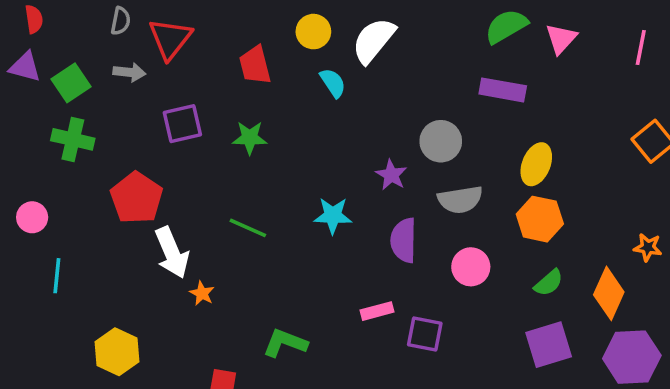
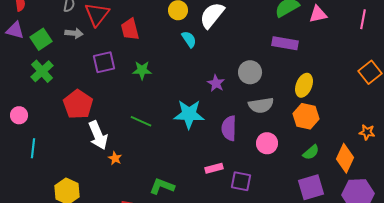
pink triangle: (561, 39) -> (318, 14), turned 36
red trapezoid: (255, 65) -> (130, 29), moved
green cross: (73, 139) -> (42, 71), turned 35
purple star: (391, 175) -> (216, 83), moved
cyan star: (333, 216) -> (189, 114), size x1.4

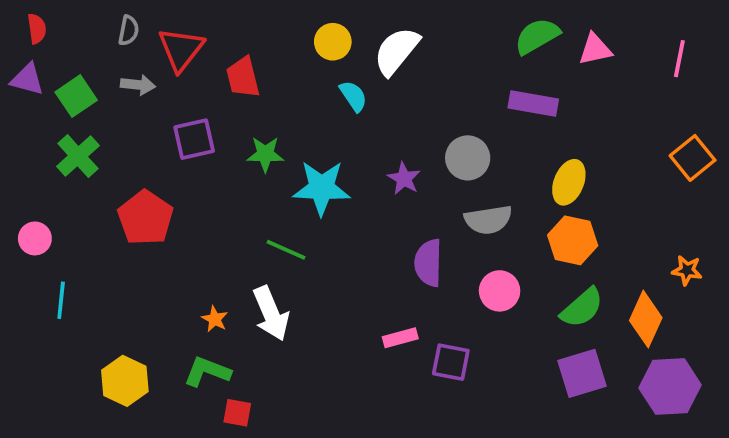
cyan star: (189, 114) -> (322, 188), moved
green line: (141, 121) -> (286, 250), moved
white arrow: (98, 135) -> (271, 313), moved
green semicircle: (311, 152) -> (582, 308), size x1.4
green L-shape: (162, 186) -> (207, 372), moved

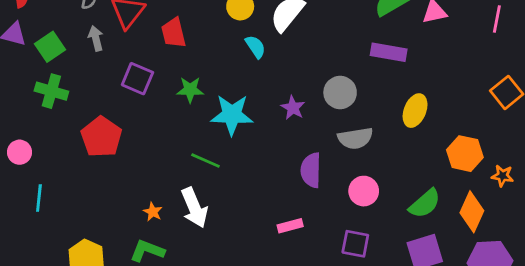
gray arrow: (138, 85) -> (96, 38), turned -110
purple square: (194, 139) -> (137, 79), turned 36
green cross: (78, 156) -> (51, 91), turned -32
orange hexagon: (573, 240) -> (465, 154), moved
purple square: (451, 362) -> (355, 244), moved

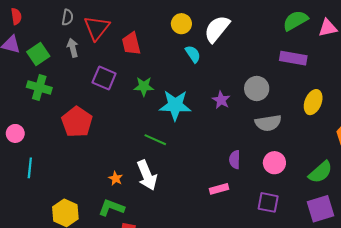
purple semicircle: (311, 170) -> (235, 160), moved, size x0.7

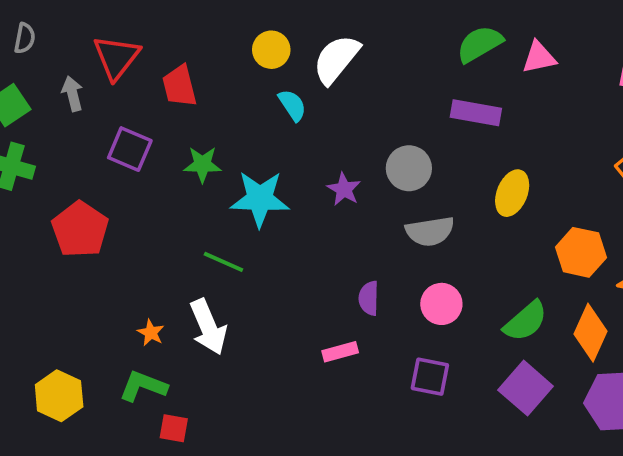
gray semicircle: (67, 17) -> (25, 38), moved
purple square: (320, 209) -> (526, 388), turned -32

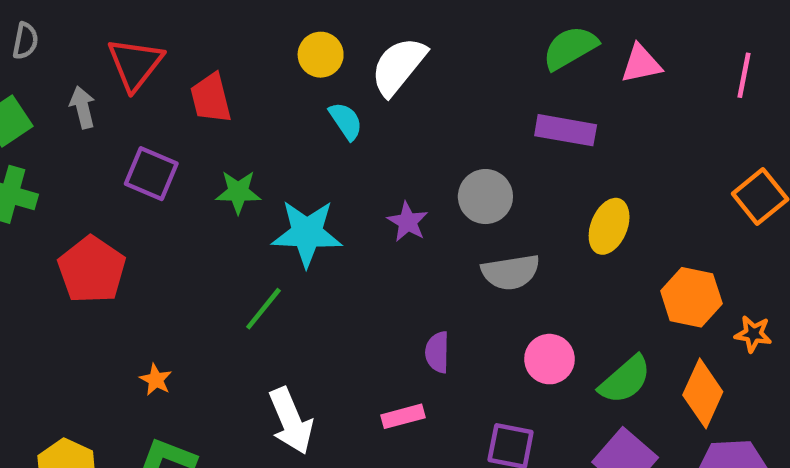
green line: (223, 262) -> (263, 309), turned -75
pink circle: (441, 304) -> (550, 359), moved
white arrow: (208, 327) -> (291, 421), moved
orange star: (151, 333) -> (156, 380), moved

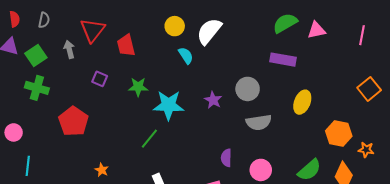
purple square: (151, 174) -> (100, 79), size x0.7
pink circle: (550, 359) -> (261, 170), moved

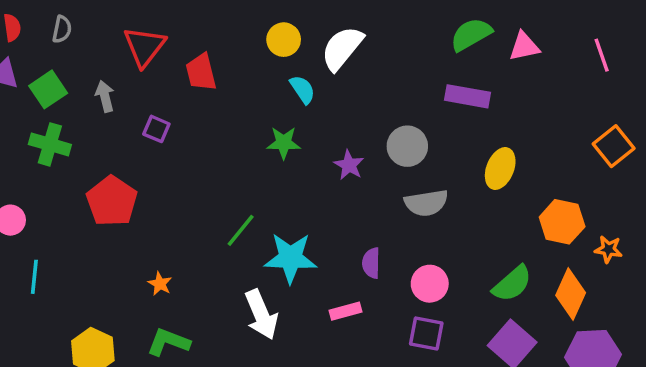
pink line: (362, 35) -> (602, 55), turned -30
gray arrow: (69, 49) -> (105, 96), moved
green star: (138, 87) -> (284, 143), moved
cyan star: (169, 105) -> (290, 258), moved

